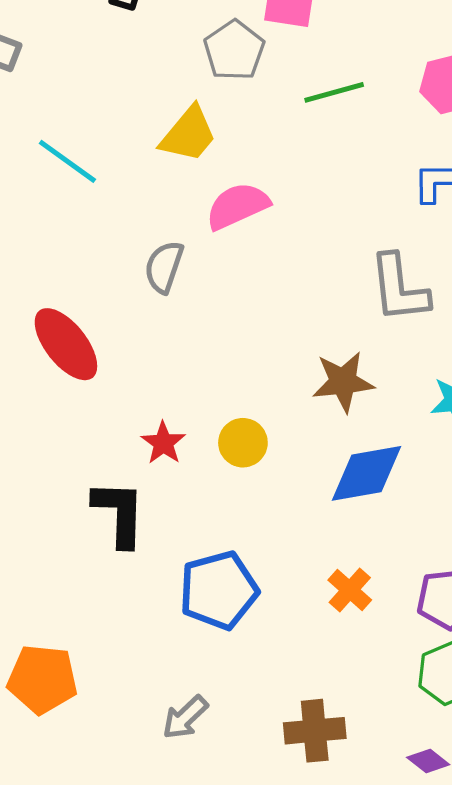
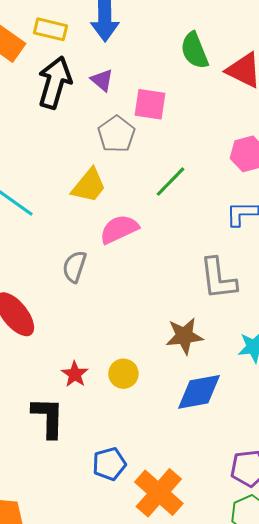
green line: (334, 92) -> (171, 182), moved, turned -30
blue pentagon: (219, 590) -> (109, 464), size x0.7
orange cross: (350, 590) -> (159, 493), moved, size x1.8

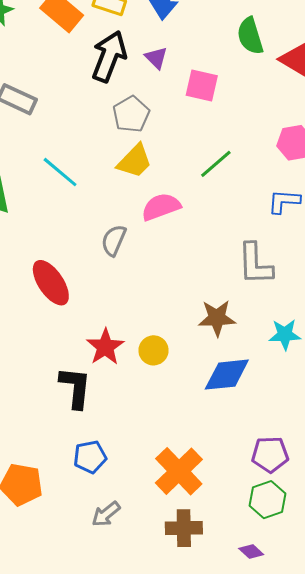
gray pentagon: (116, 134) -> (131, 114), moved
red star: (75, 374) -> (105, 347), size x1.4
blue pentagon: (109, 464) -> (90, 457), moved

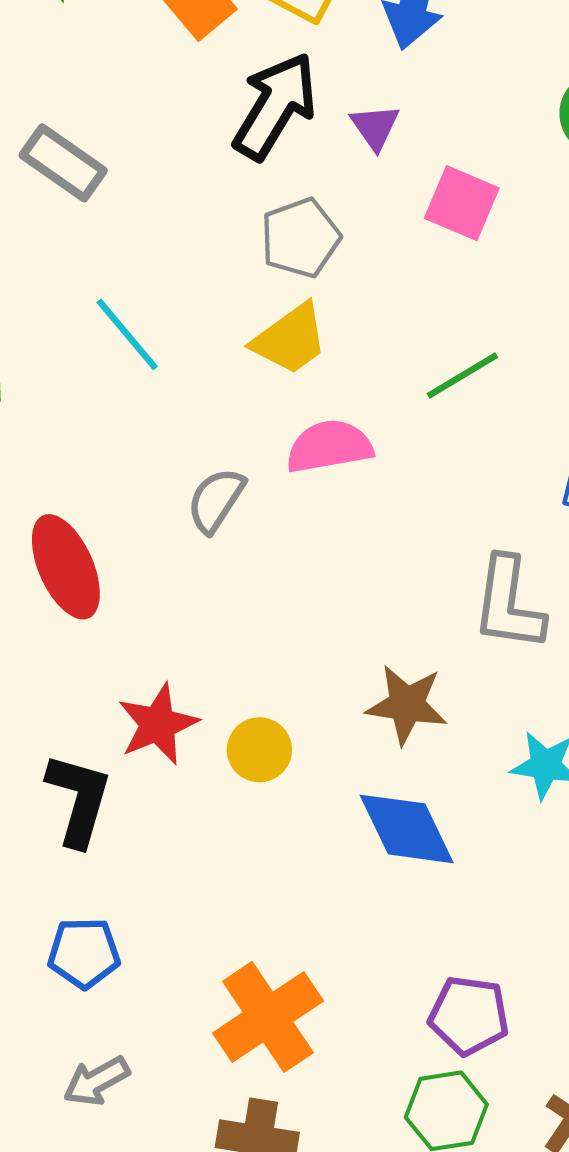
blue diamond: (227, 375) -> (407, 829), turned 60

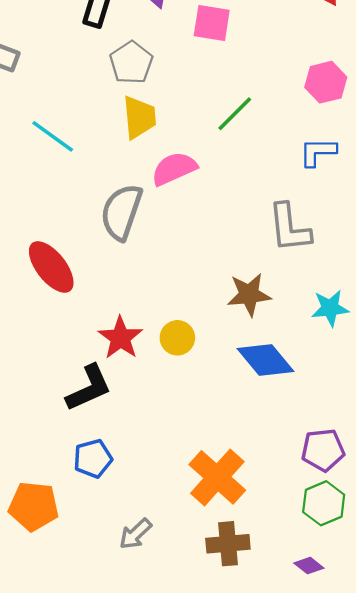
yellow trapezoid: (290, 339) -> (139, 117), turned -45
gray semicircle: (216, 500) -> (121, 212), size x1.5
black L-shape: (79, 800) -> (89, 388), turned 64
blue pentagon: (84, 953) -> (93, 459), moved

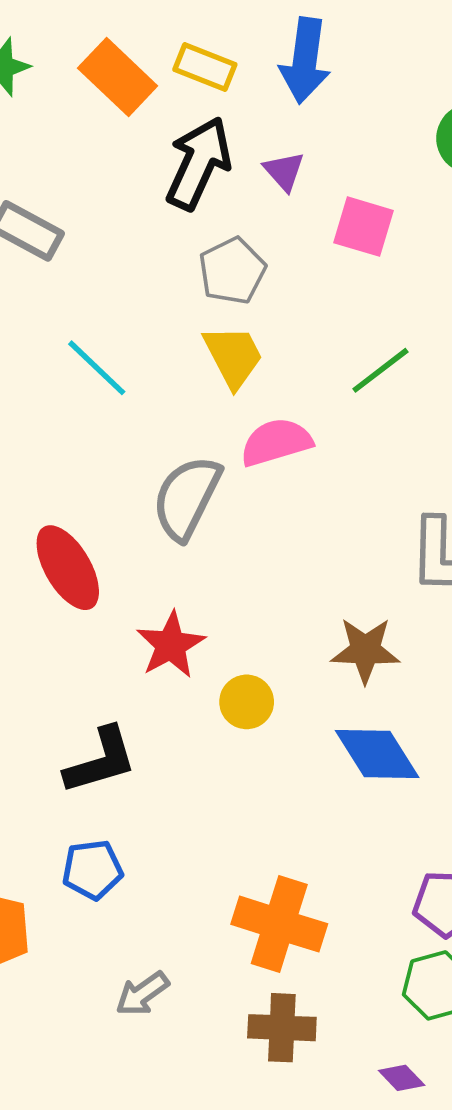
yellow trapezoid: (139, 117) -> (233, 356), turned -30
red star: (120, 338) -> (171, 645), moved
orange cross: (217, 477) -> (279, 924), turned -32

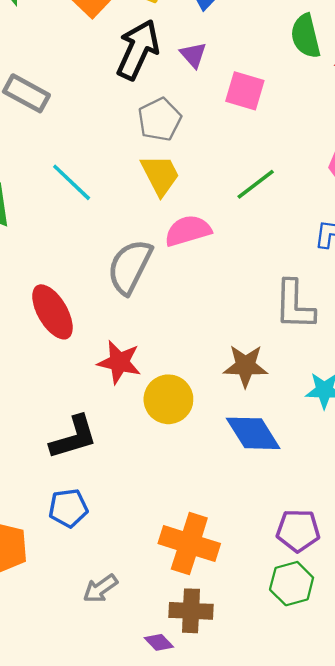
red star: (171, 645) -> (119, 362), turned -30
yellow circle: (247, 702) -> (168, 399), size x1.4
purple diamond: (402, 1078) -> (159, 642), moved

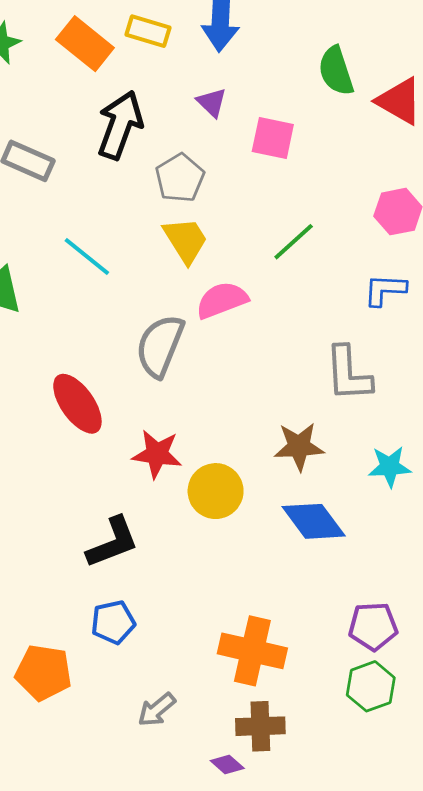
black arrow: (138, 50) -> (120, 125), moved

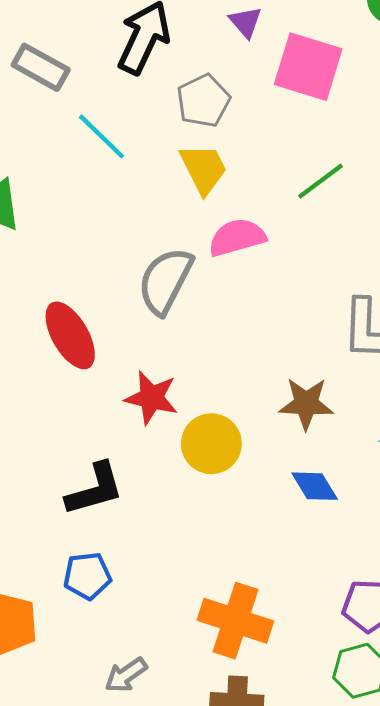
pink square: (273, 138) -> (308, 67), size x1.4
cyan line: (87, 257) -> (102, 136), moved
blue diamond: (314, 521) -> (315, 486), size x0.7

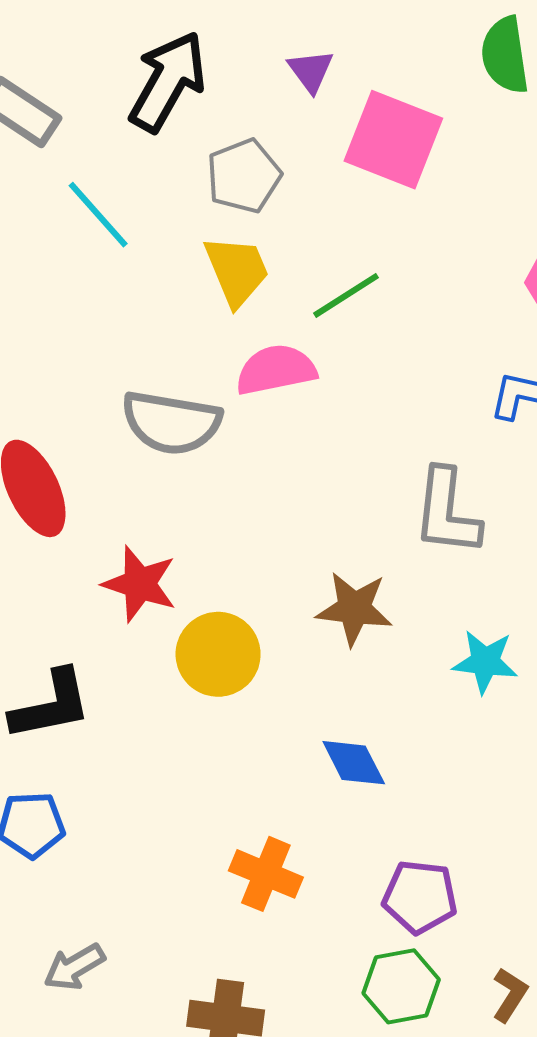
green line: (321, 181) -> (346, 295), moved
gray semicircle: (165, 281) -> (171, 423), turned -112
blue diamond: (315, 486) -> (354, 763), moved
orange cross: (235, 621) -> (266, 874), moved, size x0.7

